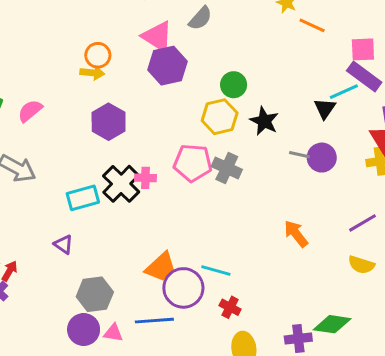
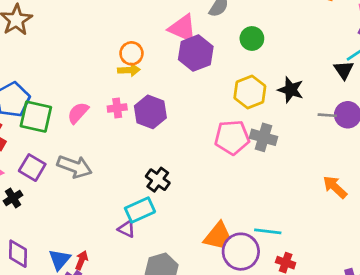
green circle: (234, 85) -> (252, 38), moved
pink cross: (145, 178) -> (117, 108), moved
black cross: (121, 184) -> (158, 180), moved, size x0.7
cyan rectangle: (83, 198) -> (140, 210), moved

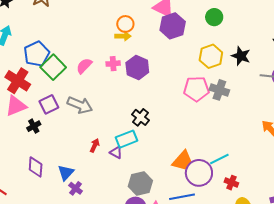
green square: (36, 117) -> (53, 67), turned 30
purple square: (32, 168) -> (49, 104), turned 30
cyan line: (268, 231) -> (219, 159), turned -36
red arrow: (82, 260) -> (95, 145), moved

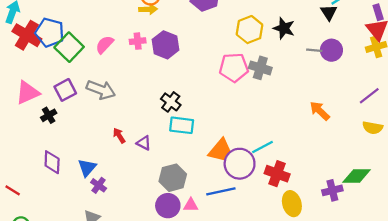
blue pentagon: (37, 54) -> (50, 32), turned -30
red cross: (18, 81) -> (27, 35), moved
cyan rectangle: (126, 139) -> (182, 125), moved, turned 30
red arrow: (95, 145) -> (119, 136), turned -56
red cross: (231, 183) -> (277, 174), size x1.5

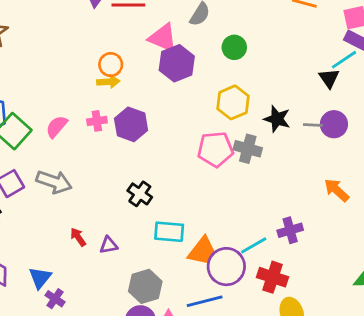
black star: (284, 28) -> (277, 119), moved
orange arrow: (320, 111) -> (337, 190), moved
cyan rectangle: (182, 125) -> (169, 232), moved
purple triangle: (144, 143) -> (109, 245), turned -35
purple cross: (332, 190) -> (290, 230), moved

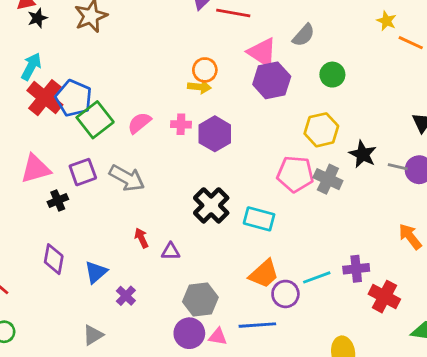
black cross: (140, 194) -> (211, 205), size x1.4
cyan rectangle: (169, 232) -> (259, 219), moved
purple circle: (226, 267) -> (285, 294), size x0.7
red cross: (273, 277) -> (384, 297), moved
purple cross: (55, 299) -> (126, 296), moved

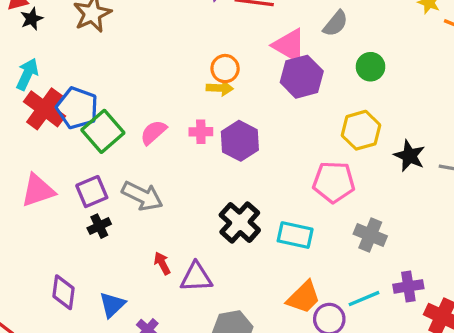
gray cross: (328, 179) -> (370, 235), moved
black cross: (58, 200) -> (99, 226), moved
purple triangle: (171, 251) -> (196, 277), size x1.5

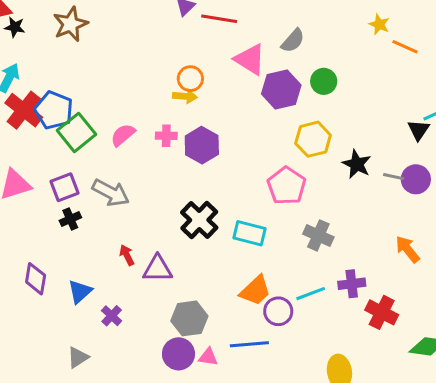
black star: (32, 19) -> (15, 27), turned 30
purple hexagon: (302, 77) -> (281, 90), moved
pink pentagon: (334, 182) -> (287, 186), turned 30

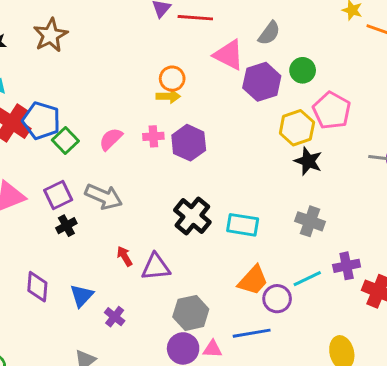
green square: (77, 132) -> (65, 140), size x0.7
black star: (357, 164) -> (308, 161), moved
pink pentagon: (287, 186) -> (332, 111), moved

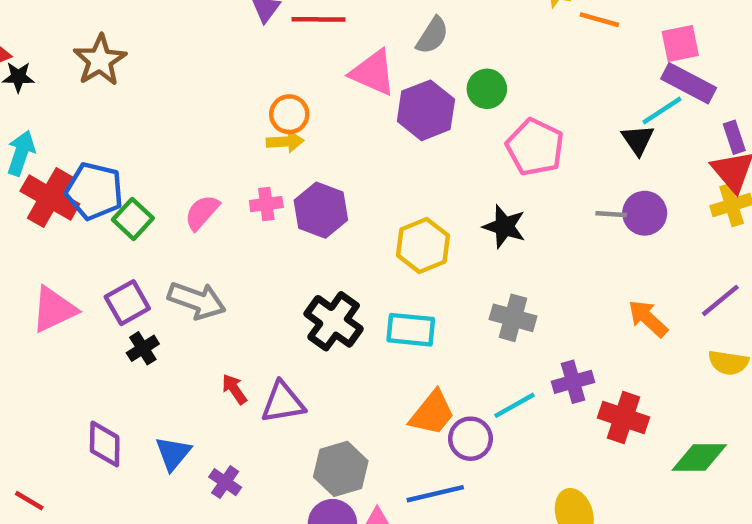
yellow hexagon: (297, 128) -> (423, 245), moved

